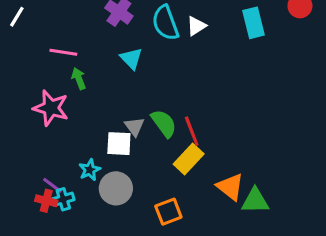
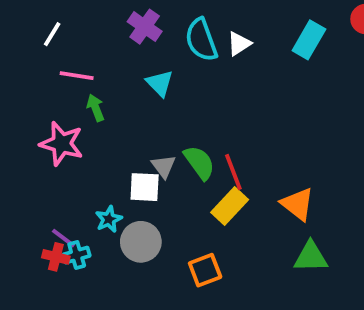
white line: (17, 17) -> (52, 34), moved
cyan rectangle: (254, 23) -> (309, 40), turned 44
orange triangle: (230, 187) -> (298, 204), moved

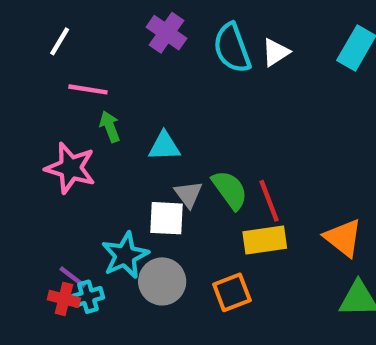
cyan triangle: (160, 83) -> (164, 146), moved, turned -48
yellow rectangle: (230, 206) -> (265, 240), turned 39
cyan star: (109, 219) -> (125, 255), size x1.5
orange square: (205, 270) -> (232, 292), moved

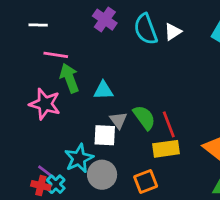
white line: (60, 41) -> (38, 25), turned 60
green arrow: (110, 127) -> (69, 78), size x1.5
cyan cross: (88, 297) -> (56, 184), turned -30

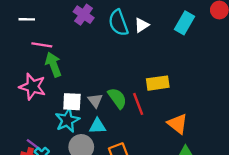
cyan triangle: (103, 90) -> (97, 126), moved
white square: (105, 135) -> (72, 102), moved
yellow rectangle: (166, 149) -> (158, 83), moved
cyan star: (79, 158) -> (67, 120), moved

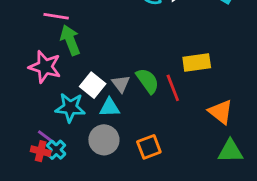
white square: (72, 102) -> (93, 85), turned 36
cyan star: (67, 120) -> (70, 108), moved, turned 30
cyan triangle: (97, 126) -> (110, 108), moved

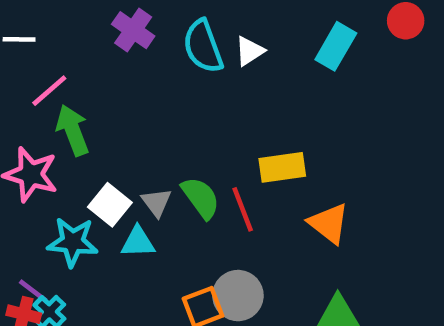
pink line: (56, 16) -> (49, 91), turned -50
orange triangle: (221, 112) -> (329, 223), moved
gray circle: (104, 140) -> (238, 296), moved

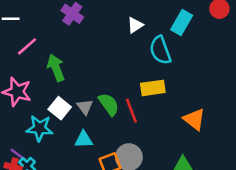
cyan semicircle: (203, 46) -> (160, 50), moved
green arrow: (73, 130) -> (56, 68), moved
orange triangle: (329, 223) -> (194, 119), moved
cyan triangle: (138, 242) -> (84, 140), moved

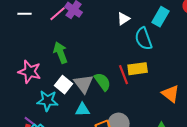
pink line: (27, 46) -> (58, 14), moved
gray triangle: (85, 107) -> (84, 84), size x1.5
red line: (131, 111) -> (124, 75), moved

